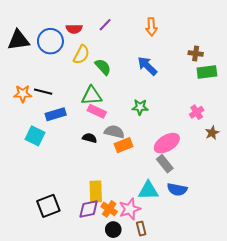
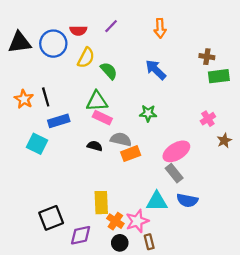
black line: (43, 92) -> (46, 97), turned 60
orange star: (23, 94) -> (24, 99), turned 30
purple diamond: (89, 209) -> (81, 235), moved

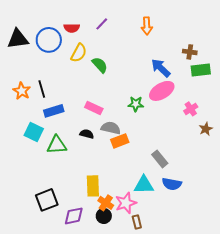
blue arrow: (156, 70) -> (161, 68), moved
green triangle: (97, 101) -> (57, 145), moved
pink ellipse: (176, 151) -> (162, 91), moved
black circle: (120, 243) -> (104, 216), moved

